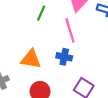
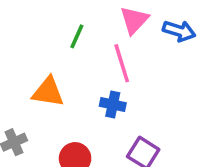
orange triangle: (31, 59) -> (48, 92), moved

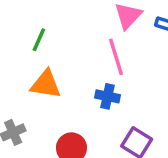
green line: (77, 36) -> (39, 40), moved

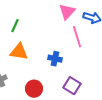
pink line: (116, 57) -> (77, 37), moved

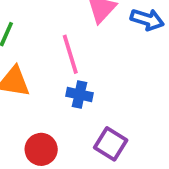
pink line: (77, 37) -> (70, 54), moved

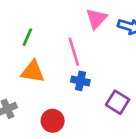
purple square: (111, 144) -> (118, 102), moved

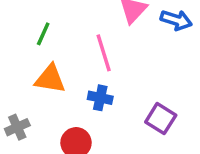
blue cross: (80, 81) -> (100, 98), moved

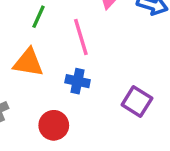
green line: (43, 34) -> (38, 17), moved

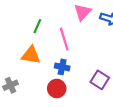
red circle: (54, 125) -> (57, 88), moved

